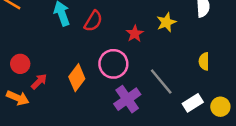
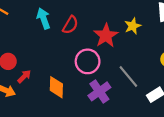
red star: (135, 34) -> (106, 36), size x1.6
orange diamond: (77, 78) -> (56, 87), moved, turned -35

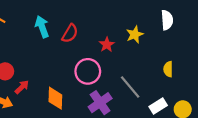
red star: (106, 36) -> (107, 45), size x0.6

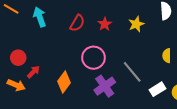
cyan arrow: (42, 27) -> (40, 17), moved
red star: (107, 45) -> (105, 24), moved
orange diamond: (55, 98) -> (64, 82), turned 35

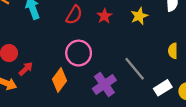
pink circle: (93, 58) -> (79, 53), moved

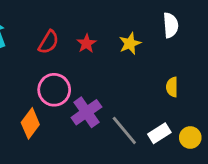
gray line: (135, 69) -> (124, 130), moved
purple cross: (104, 84) -> (86, 112), moved

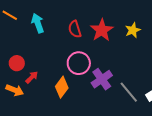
red semicircle: (49, 42) -> (75, 29), turned 132
red star: (86, 43) -> (102, 30), size x1.6

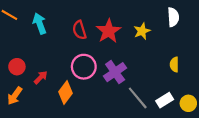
red arrow: (32, 77) -> (41, 77), moved
purple cross: (102, 79) -> (115, 72), moved
orange arrow: (15, 90) -> (15, 96), turned 102

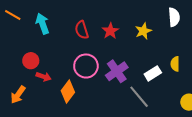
red star: (109, 31) -> (110, 31), size x0.7
red circle: (17, 67) -> (31, 61), moved
red arrow: (41, 77) -> (44, 77), turned 64
white rectangle: (165, 100) -> (153, 73), moved

